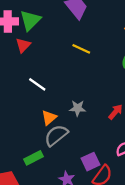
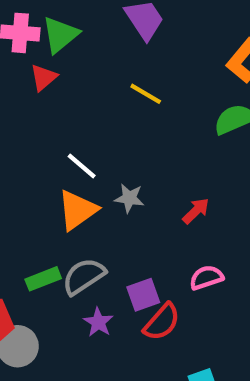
white line: (37, 84) -> (82, 166), moved
orange triangle: (49, 118) -> (77, 210), size x1.5
gray semicircle: (56, 135) -> (84, 276), moved

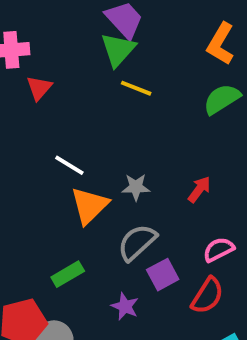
green triangle: (60, 35) -> (118, 50), moved
white line: (82, 166) -> (69, 165), moved
gray semicircle: (84, 276) -> (137, 242), moved
red semicircle: (162, 322) -> (207, 296), moved

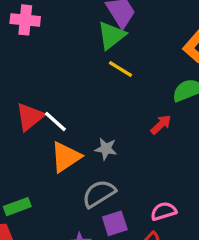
red triangle: (39, 88) -> (30, 117), moved, size x1.4
red arrow: (199, 189) -> (161, 124), moved
green rectangle: (68, 274) -> (17, 207), moved

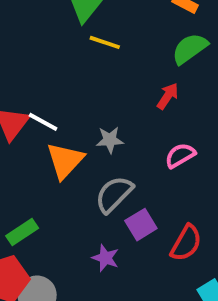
pink semicircle: (164, 211) -> (180, 155), moved

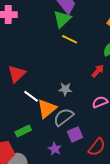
white line: (43, 122) -> (31, 96), moved
orange triangle: (65, 161) -> (47, 109), moved
green rectangle: (22, 232) -> (23, 131), moved

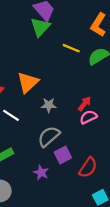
yellow line: (70, 39) -> (71, 48), moved
red arrow: (98, 71) -> (85, 104), moved
orange triangle: (47, 109) -> (28, 82), moved

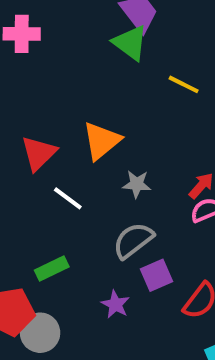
green triangle: (40, 27) -> (130, 43), turned -40

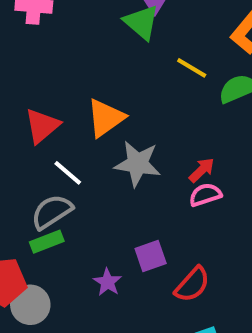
gray star: (137, 184) -> (138, 164), size x1.6
gray semicircle: (133, 240) -> (52, 212), moved

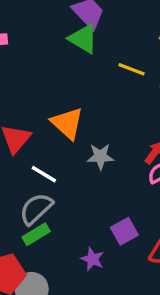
orange triangle: (106, 118) -> (67, 123), turned -33
gray star: (138, 164) -> (100, 157), size x0.7

